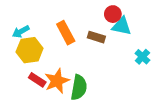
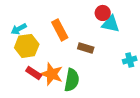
brown rectangle: (96, 37) -> (86, 48), moved
cyan cross: (142, 57) -> (130, 60), moved, turned 32
orange star: (57, 81) -> (52, 74), turned -30

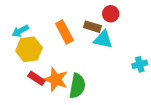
cyan triangle: (111, 24) -> (103, 40), moved
brown rectangle: (86, 48) -> (92, 27), moved

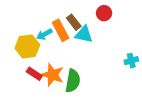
brown rectangle: (92, 27) -> (74, 22), moved, turned 35
cyan arrow: (20, 31) -> (44, 34), moved
cyan triangle: (103, 40) -> (84, 34), moved

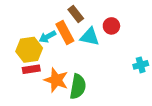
red circle: (104, 13) -> (111, 26), moved
brown rectangle: (74, 22) -> (76, 14), moved
red rectangle: (34, 74) -> (31, 69), moved, turned -42

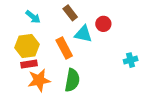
orange rectangle: (65, 32) -> (64, 48), moved
cyan arrow: (48, 37) -> (33, 17), moved, turned -112
orange star: (56, 80) -> (39, 80), moved, turned -30

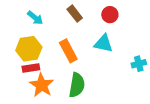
red circle: (103, 24) -> (110, 15), moved
cyan triangle: (83, 34) -> (104, 43), moved
orange star: (39, 80) -> (42, 85), turned -30

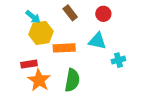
yellow hexagon: (29, 49) -> (41, 33), moved
orange rectangle: (68, 51) -> (64, 48), turned -65
cyan cross: (139, 64) -> (118, 60), moved

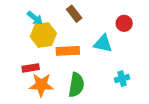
red circle: (103, 14) -> (124, 23), moved
cyan cross: (118, 60) -> (122, 79), moved
orange star: (39, 80) -> (41, 85), turned -30

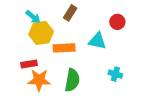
brown rectangle: (74, 14) -> (70, 13), turned 70
cyan cross: (122, 79) -> (115, 74), turned 32

